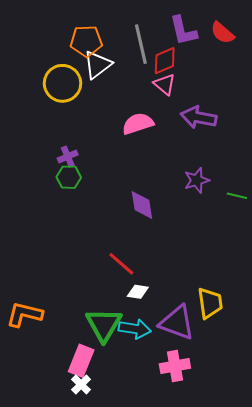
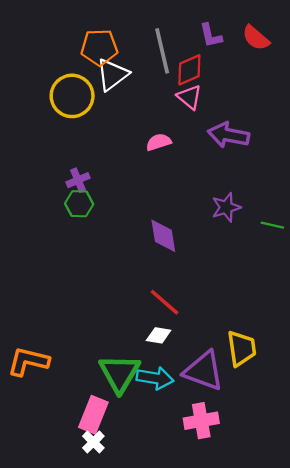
purple L-shape: (183, 31) -> (211, 35), size x0.7
pink semicircle: (138, 124) -> (159, 142), size x0.7
red line: (121, 264) -> (164, 302), moved

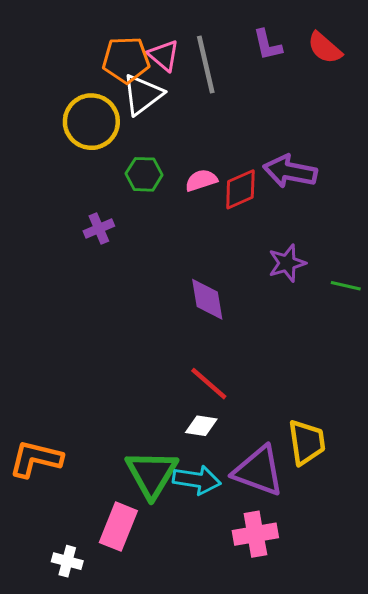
red diamond: (189, 70) -> (240, 189), moved
pink triangle: (189, 97) -> (164, 55), moved
green hexagon: (79, 204) -> (144, 174), moved
white cross: (93, 442) -> (67, 561), moved, turned -30

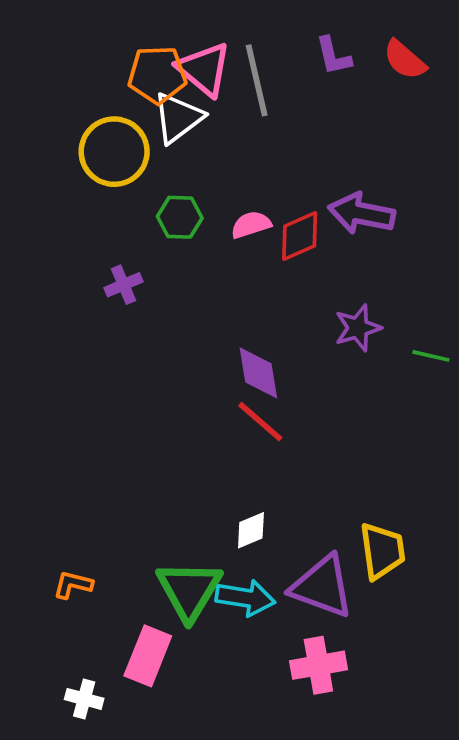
pink triangle: (164, 55) -> (204, 69), size x1.4
red line: (209, 384) -> (260, 422), moved
white diamond: (201, 426) -> (251, 530), turned -32
orange L-shape: (36, 459) -> (73, 585), moved, size x0.6

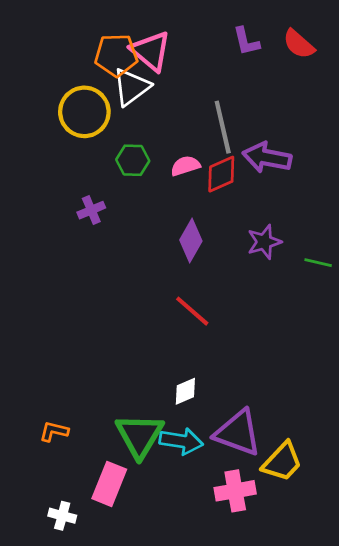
gray line: (257, 80) -> (223, 127), moved
purple diamond: (258, 373) -> (191, 240), moved, turned 39
yellow trapezoid: (382, 551) -> (282, 462), moved, turned 51

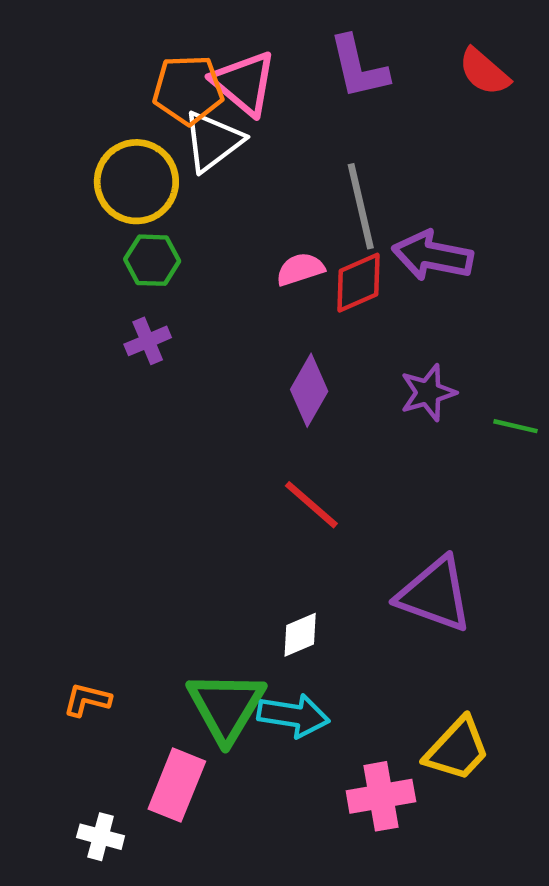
purple L-shape: (246, 41) -> (359, 67), moved, size x1.4
green hexagon: (133, 160) -> (152, 260), moved
purple triangle: (238, 433) -> (435, 594), moved

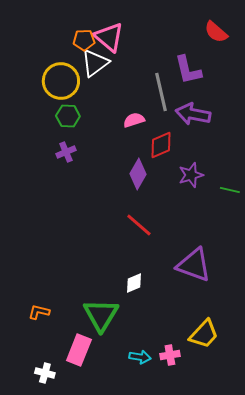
purple L-shape: (359, 67) -> (188, 70), moved
orange pentagon: (188, 90) -> (84, 40), size x0.7
red diamond: (359, 283) -> (161, 145), moved
cyan arrow: (293, 716) -> (140, 357), moved, size x0.7
pink cross: (381, 796) -> (170, 355), size x0.7

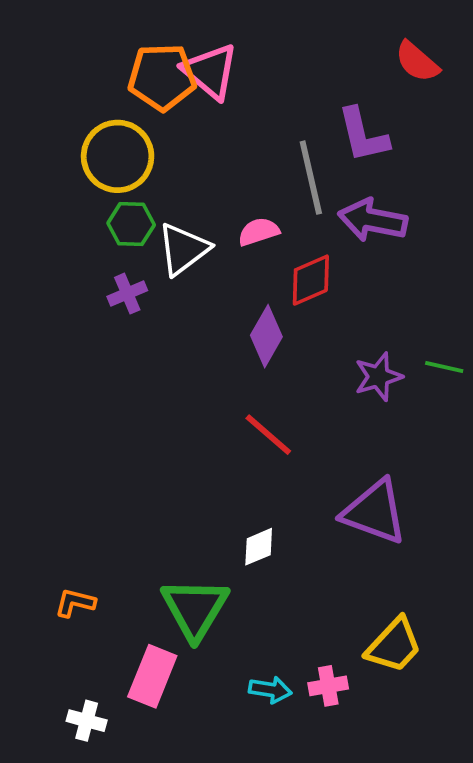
orange pentagon: (84, 40) -> (162, 77), size x1.6
white triangle: (95, 63) -> (183, 249), moved
purple star: (191, 175) -> (378, 377), moved

